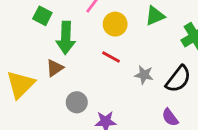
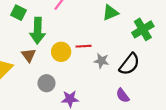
yellow circle: (115, 24) -> (61, 52), moved
red line: (111, 57) -> (83, 46), moved, turned -32
brown triangle: (55, 68) -> (29, 55), turned -32

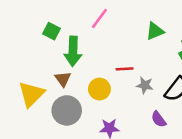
yellow circle: (61, 52) -> (99, 89), moved
gray circle: (47, 83) -> (67, 110), moved, size x1.5
purple semicircle: (123, 96) -> (159, 119), moved

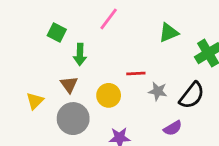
green arrow: (73, 51) -> (80, 54), size x0.7
yellow triangle: (31, 94) -> (35, 101), size x0.6
purple semicircle: (159, 119) -> (173, 128), turned -84

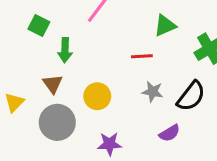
red line: (136, 74) -> (142, 56), moved

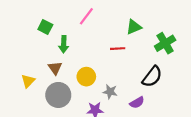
gray star: (153, 92) -> (110, 92), moved

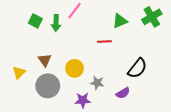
green cross: (165, 43) -> (152, 17), moved
green arrow: (64, 44) -> (56, 23), moved

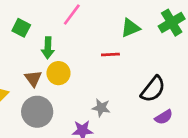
green arrow: (56, 23) -> (48, 48), moved
yellow circle: (75, 68) -> (58, 73), moved
purple semicircle: (123, 93) -> (164, 117), moved

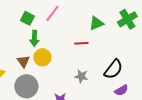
green square: (21, 28) -> (27, 18), moved
gray star: (101, 108) -> (81, 76), moved

